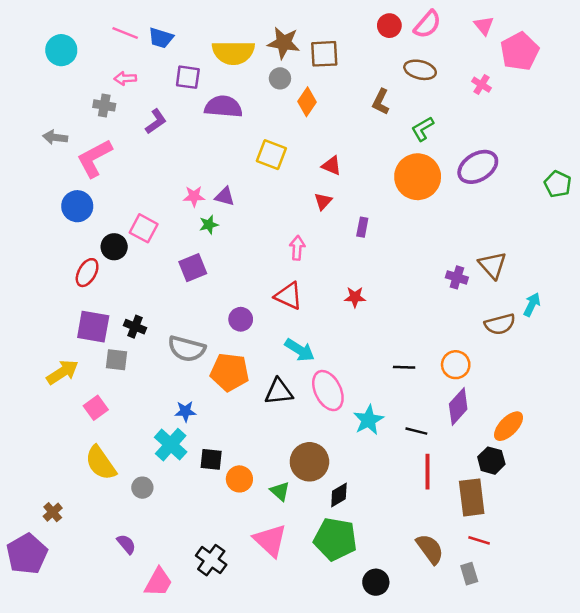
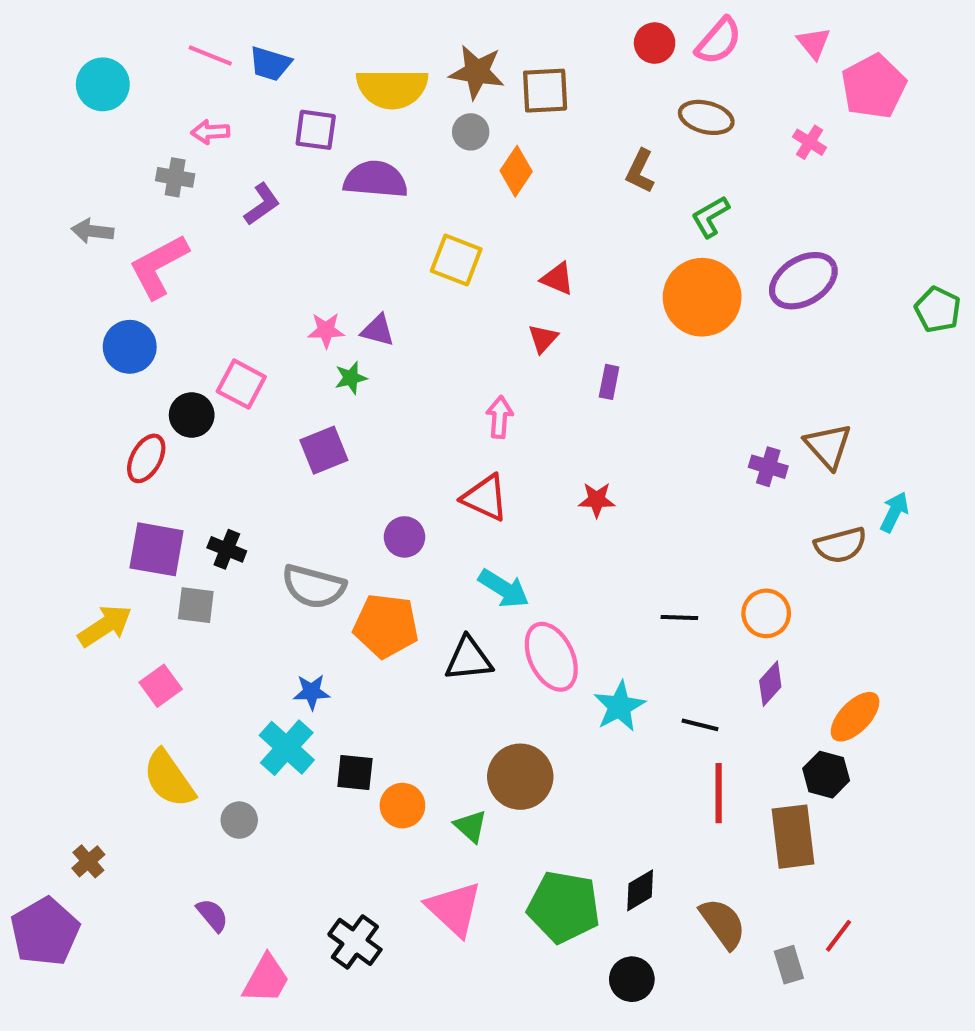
purple diamond: (458, 406) -> (770, 684), size x0.7
black diamond: (339, 495) -> (640, 890), moved
red line: (479, 540) -> (838, 936), moved, turned -70

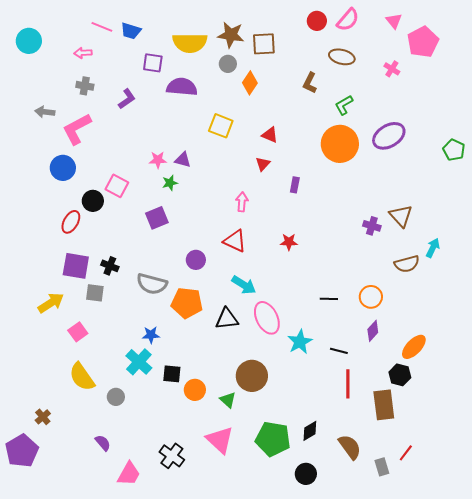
cyan circle: (103, 84) -> (29, 41), moved
pink arrow: (210, 132) -> (83, 53), moved

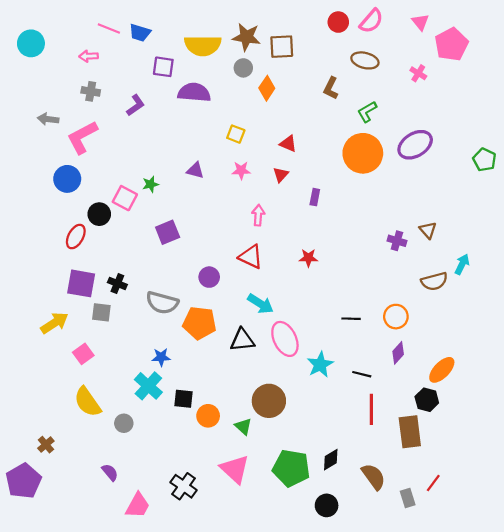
yellow square: (221, 126) -> (236, 134), size x0.7
pink star: (158, 160) -> (241, 170), moved
green star: (170, 183) -> (150, 184), moved
brown triangle: (401, 216) -> (428, 230), size x0.7

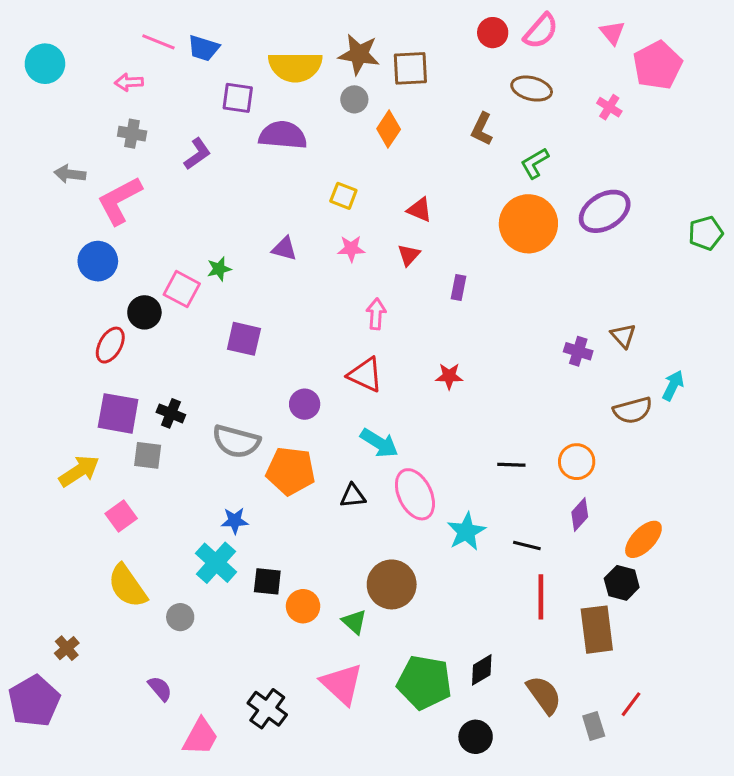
green pentagon: (484, 160) -> (706, 233), turned 30
purple square: (168, 232) -> (244, 339), turned 35
black triangle: (242, 340) -> (353, 496), size x0.7

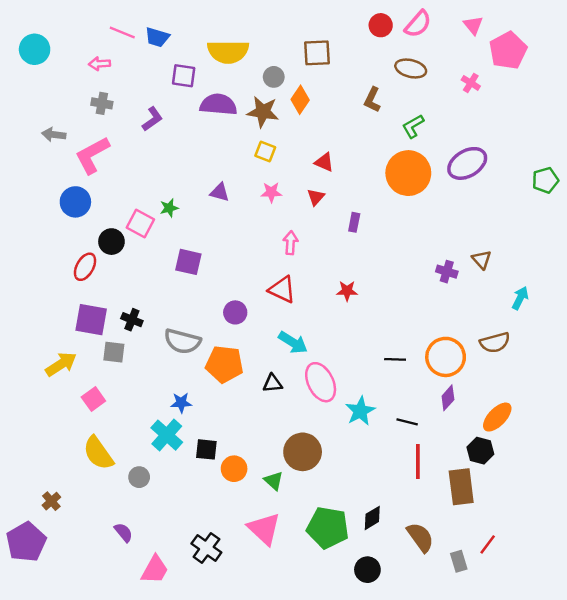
brown star: (359, 54) -> (263, 112), moved
brown semicircle: (633, 410) -> (495, 343), moved
orange circle: (577, 462) -> (446, 357), size x1.4

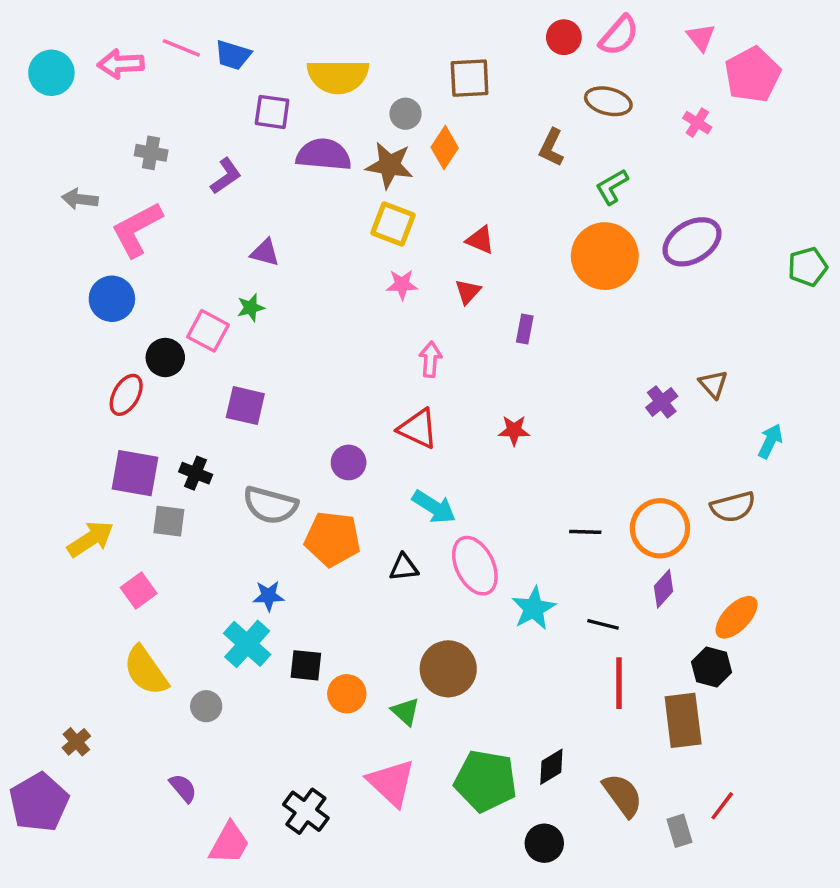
pink arrow: (99, 64) -> (121, 64), moved, size x1.4
yellow square: (265, 151) -> (393, 224), size x1.4
purple triangle: (220, 192) -> (265, 252), moved
purple square: (188, 262) -> (245, 406), moved
purple cross: (447, 272) -> (662, 402), turned 35

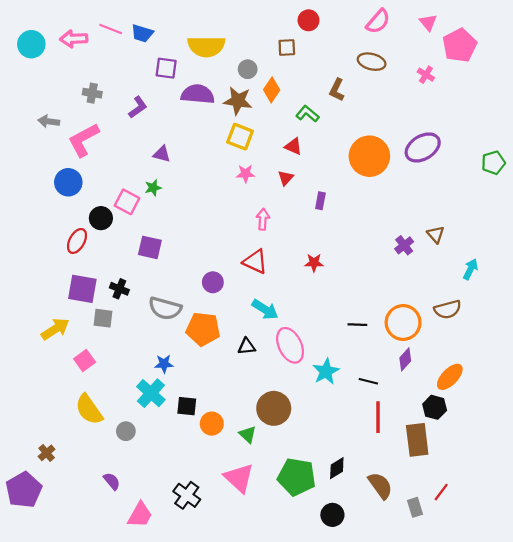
red circle: (564, 37) -> (309, 20), moved
brown square: (470, 78) -> (287, 47), size x0.7
green L-shape: (612, 187) -> (307, 114), moved, turned 70

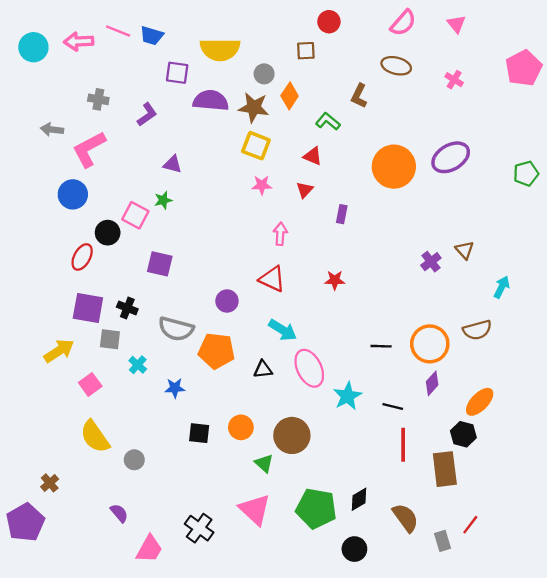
pink pentagon: (460, 45) -> (524, 68), moved
cyan cross: (151, 393) -> (138, 365), moved, size x0.6
orange circle: (212, 424) -> (241, 427), moved

